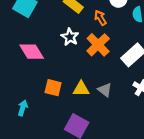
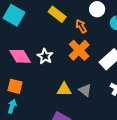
white star: (70, 37) -> (45, 56), moved
orange square: (53, 88) -> (15, 86), moved

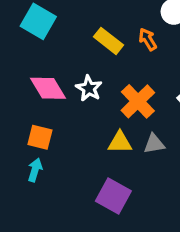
yellow rectangle: (57, 14) -> (108, 41), moved
orange cross: (79, 50) -> (138, 101), moved
gray triangle: (85, 90) -> (154, 144), turned -48

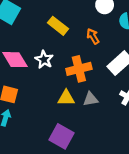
orange arrow: (148, 39) -> (93, 36), moved
orange cross: (138, 101) -> (79, 69), turned 30

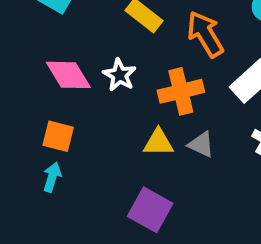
orange arrow: (93, 36) -> (205, 34), size x1.6
gray triangle: (91, 99) -> (201, 144), turned 35

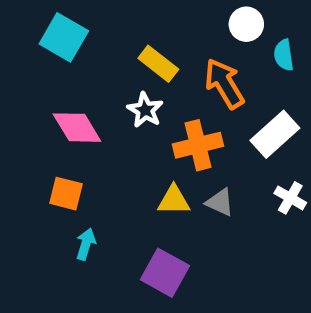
white star: (120, 75) -> (145, 110), moved
cyan arrow: (52, 177) -> (86, 244), moved

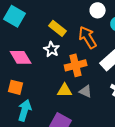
cyan arrow: (86, 244) -> (25, 110), size x1.5

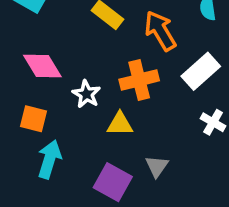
white star: (52, 49) -> (86, 94), moved
gray triangle: (86, 91) -> (157, 166), moved, turned 40

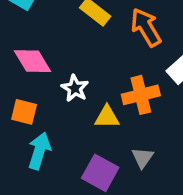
orange cross: (139, 80) -> (141, 95), moved

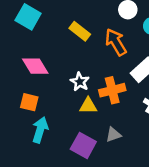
white star: (75, 88) -> (80, 82), moved
gray triangle: (142, 158) -> (113, 135), turned 35

